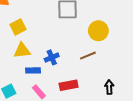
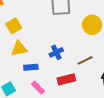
brown line: (88, 56) -> (85, 60), moved
blue cross: (52, 57) -> (56, 52), moved

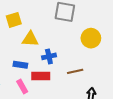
yellow triangle: (19, 49) -> (30, 39), moved
red rectangle: (66, 79) -> (41, 76), moved

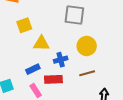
yellow circle: (91, 38) -> (87, 46), moved
blue rectangle: (20, 65) -> (33, 69), turned -32

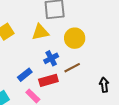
yellow triangle: (41, 43) -> (40, 32), moved
brown line: (87, 73) -> (72, 68), moved

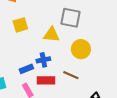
blue cross: (51, 58) -> (43, 60), moved
brown line: (72, 68) -> (71, 75), turned 35

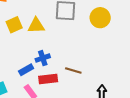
yellow triangle: (51, 35) -> (36, 26), moved
yellow circle: (81, 49) -> (100, 18), moved

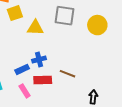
yellow square: (14, 25) -> (15, 13), moved

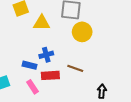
yellow circle: (97, 25) -> (82, 32), moved
blue rectangle: (22, 69) -> (29, 65), turned 40

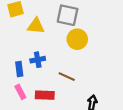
blue rectangle: (29, 65) -> (19, 69), turned 64
red rectangle: (50, 75) -> (45, 95), moved

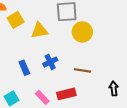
blue rectangle: (19, 69) -> (24, 68), moved

